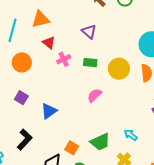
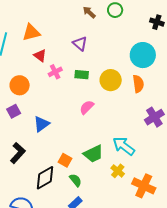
orange circle: (22, 62) -> (20, 85), moved
purple square: (21, 98) -> (14, 111), turned 32
cyan arrow: (131, 135) -> (124, 146), size x1.6

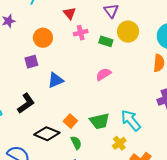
yellow circle: (111, 80) -> (128, 32), moved
black diamond: (45, 178) -> (47, 134), turned 40

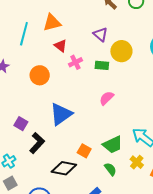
purple square: (31, 62) -> (21, 124), moved, turned -32
blue triangle: (56, 80) -> (61, 114), size x1.4
green semicircle: (76, 143) -> (110, 169), moved

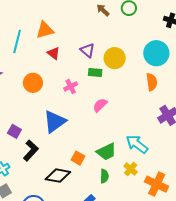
purple triangle: (101, 34) -> (88, 50), moved
pink cross: (75, 62) -> (71, 86), moved
green semicircle: (110, 169) -> (104, 176), turned 40

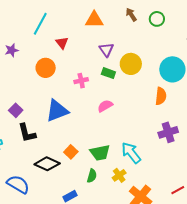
orange triangle: (45, 30) -> (94, 20), moved
red triangle: (54, 53) -> (62, 43), moved
black L-shape: (31, 151) -> (27, 133), turned 110

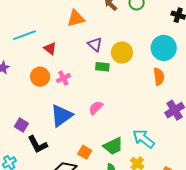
cyan line: (40, 24) -> (24, 35), turned 55
pink cross: (81, 81) -> (63, 78), moved
pink semicircle: (105, 106) -> (96, 108), moved

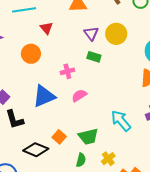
yellow circle: (122, 53) -> (116, 34), moved
pink cross: (63, 78) -> (67, 71), moved
cyan arrow: (144, 139) -> (121, 121), moved

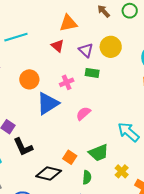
red triangle: (46, 28) -> (58, 46), moved
pink cross: (67, 71) -> (67, 82), moved
blue triangle: (44, 96) -> (48, 103), moved
green semicircle: (81, 160) -> (87, 177), moved

